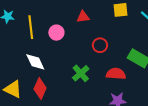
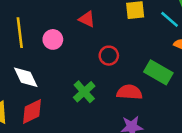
red triangle: (83, 17) -> (87, 19), turned 32
red diamond: (40, 88) -> (32, 111), turned 40

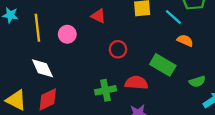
green cross: (84, 92) -> (105, 90), moved, turned 30

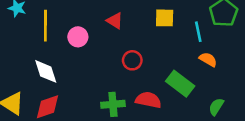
cyan line: (173, 17) -> (198, 32), turned 30
green semicircle: (197, 82) -> (216, 107), turned 133

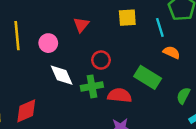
red triangle: (115, 21) -> (81, 25), turned 42
white diamond: (46, 71) -> (62, 75), moved
green cross: (113, 104) -> (92, 86), moved

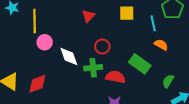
pink circle: (48, 43) -> (45, 42), moved

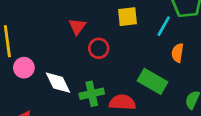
cyan line: (153, 23) -> (164, 26), turned 49
orange semicircle: (161, 45) -> (178, 53), turned -104
red circle: (102, 46) -> (99, 48), moved

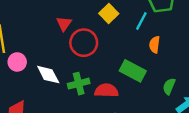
yellow square: (127, 17) -> (109, 14), turned -36
red circle: (99, 48) -> (84, 43), size x1.5

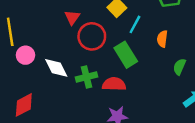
cyan line: (141, 21) -> (135, 24), moved
green rectangle: (133, 71) -> (126, 55), moved, turned 30
green semicircle: (169, 86) -> (179, 67), moved

